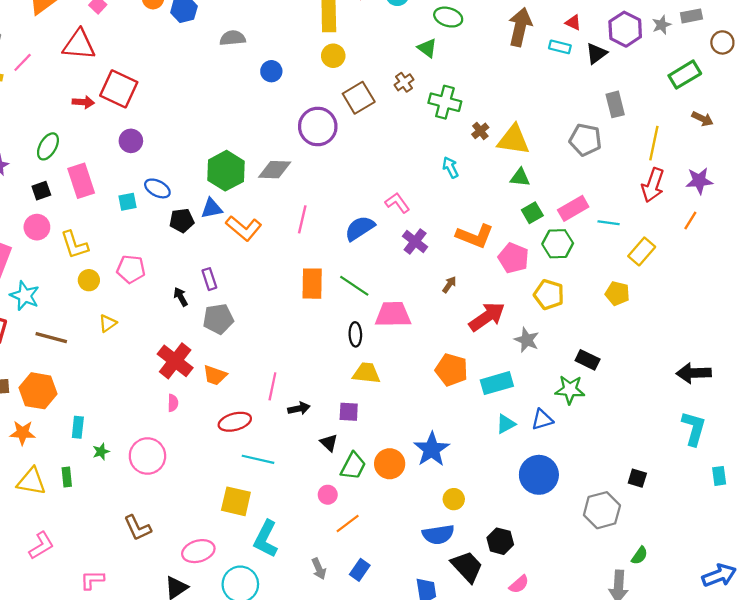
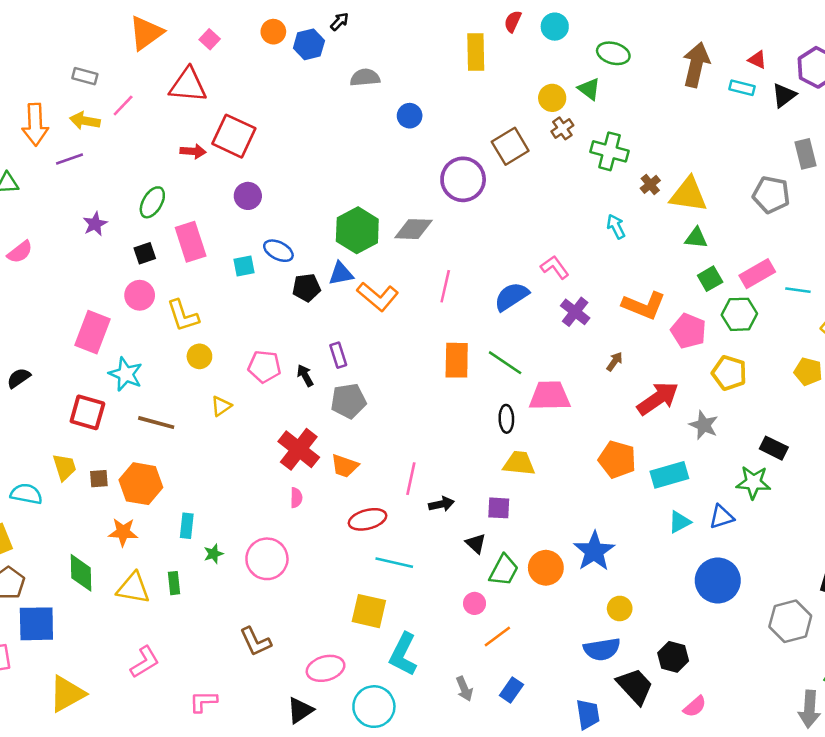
yellow circle: (333, 56) -> (552, 98), moved
pink pentagon: (131, 269) -> (264, 367), moved

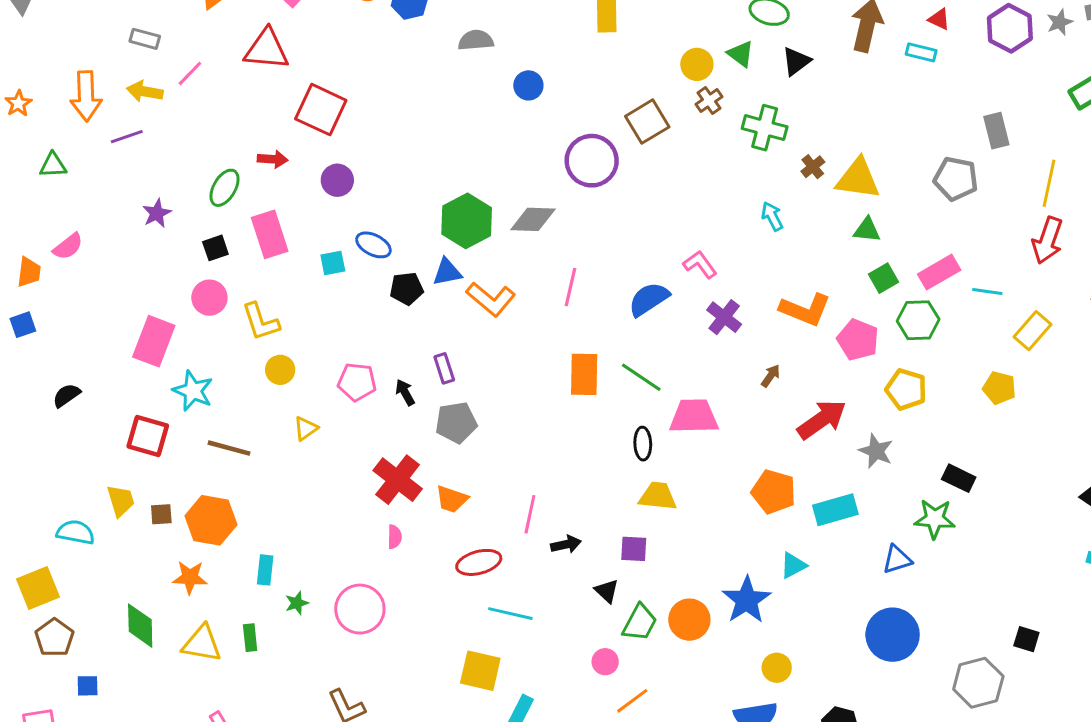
black triangle: (784, 95) -> (796, 61), moved
red arrow: (193, 151) -> (273, 159), moved
cyan triangle: (680, 522) -> (793, 565), moved
blue square: (36, 624) -> (88, 686), size x0.5

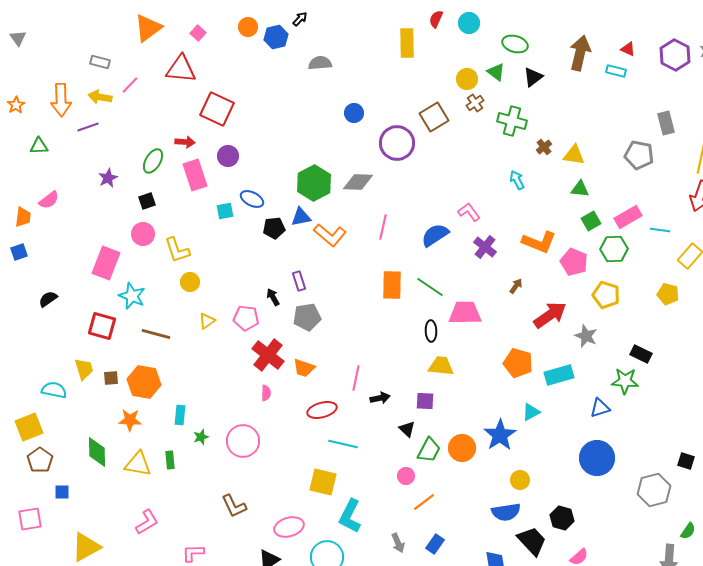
blue circle: (528, 85) -> (354, 113), moved
yellow triangle: (858, 179) -> (574, 155), size x0.7
pink rectangle: (270, 234) -> (195, 175), moved
pink pentagon: (357, 382) -> (246, 318), moved

